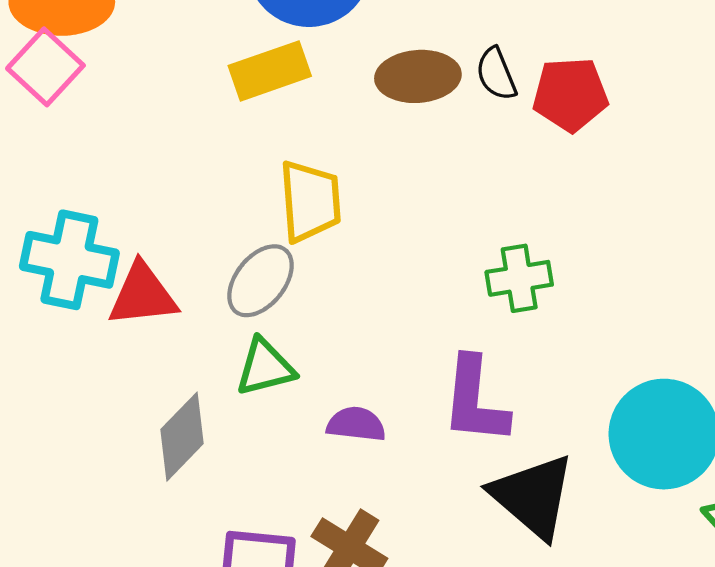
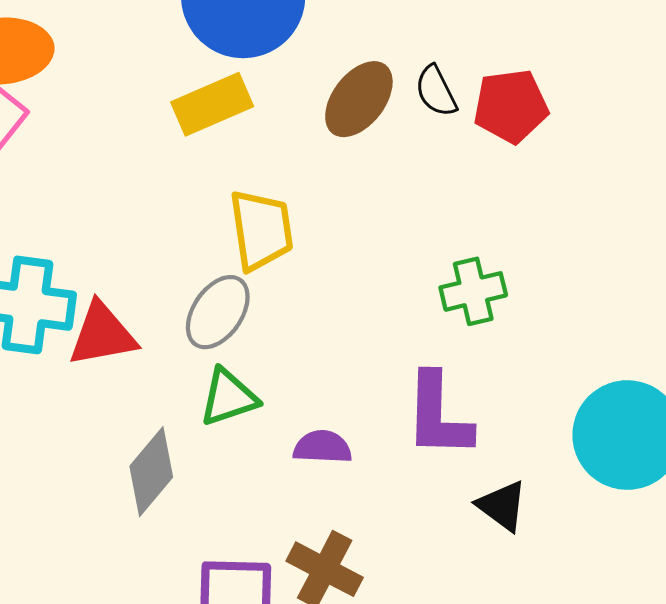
brown ellipse: (418, 76) -> (359, 99), turned -44
black triangle: (533, 496) -> (502, 506), size x0.6

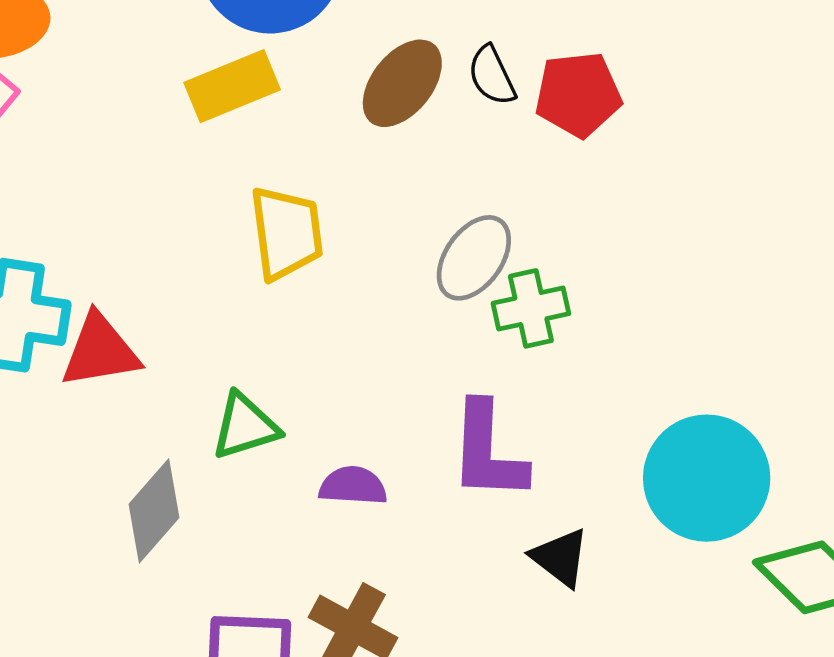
gray ellipse: (218, 312) -> (474, 258), moved

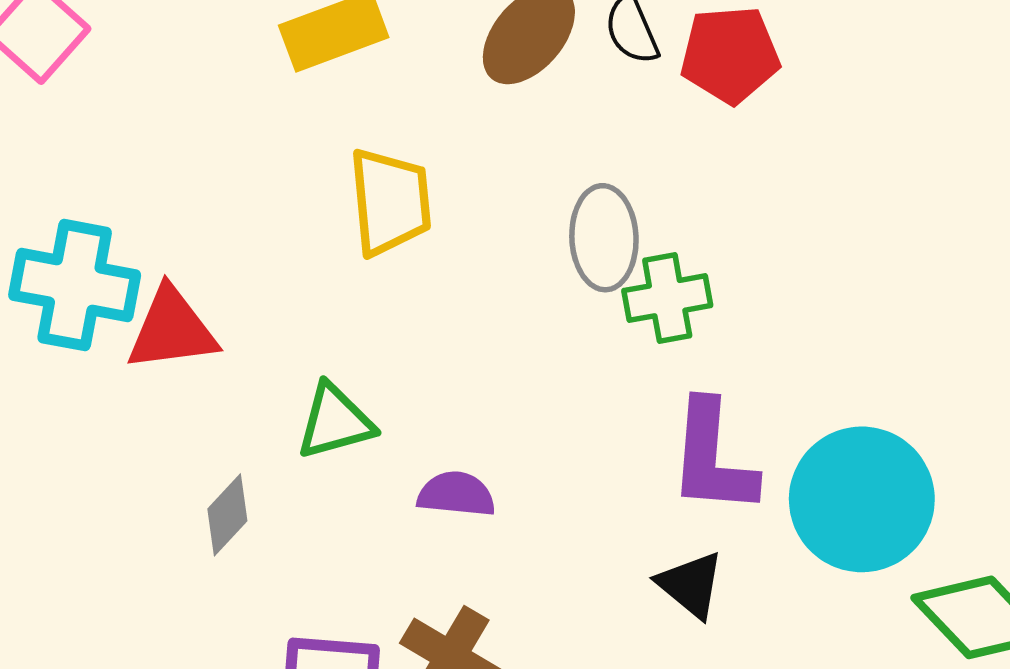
gray ellipse: (474, 258) -> (604, 238), turned -40
purple L-shape: (488, 451) -> (712, 458), moved
gray diamond: (154, 511) -> (227, 515), size x0.7

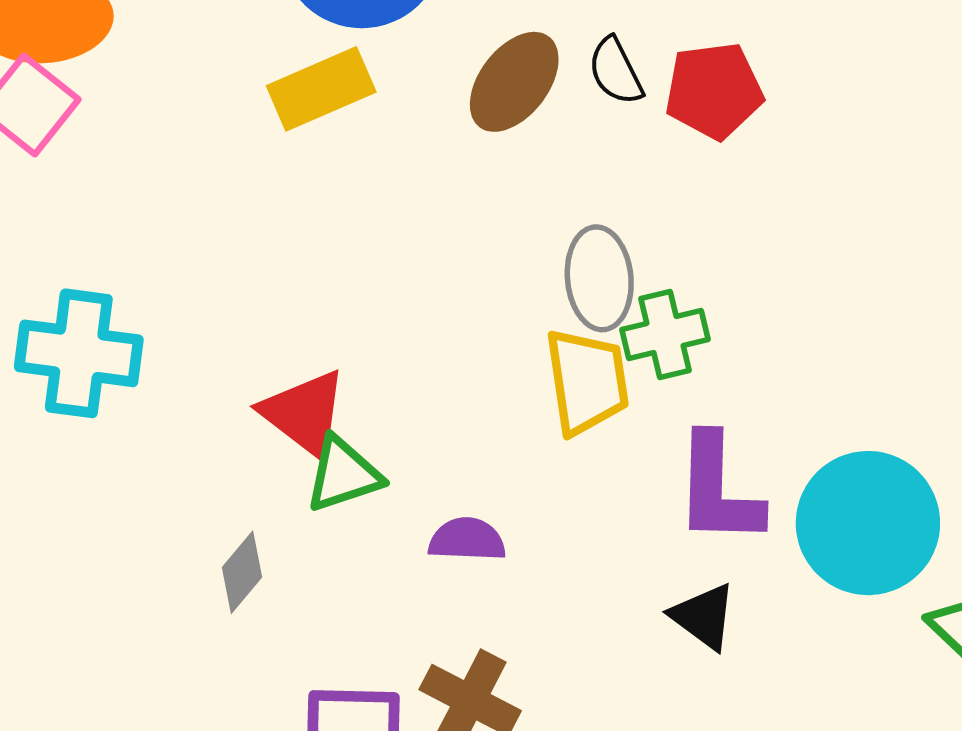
yellow trapezoid: (390, 202) -> (587, 382), moved
red triangle: (172, 329) -> (304, 413), moved, turned 48

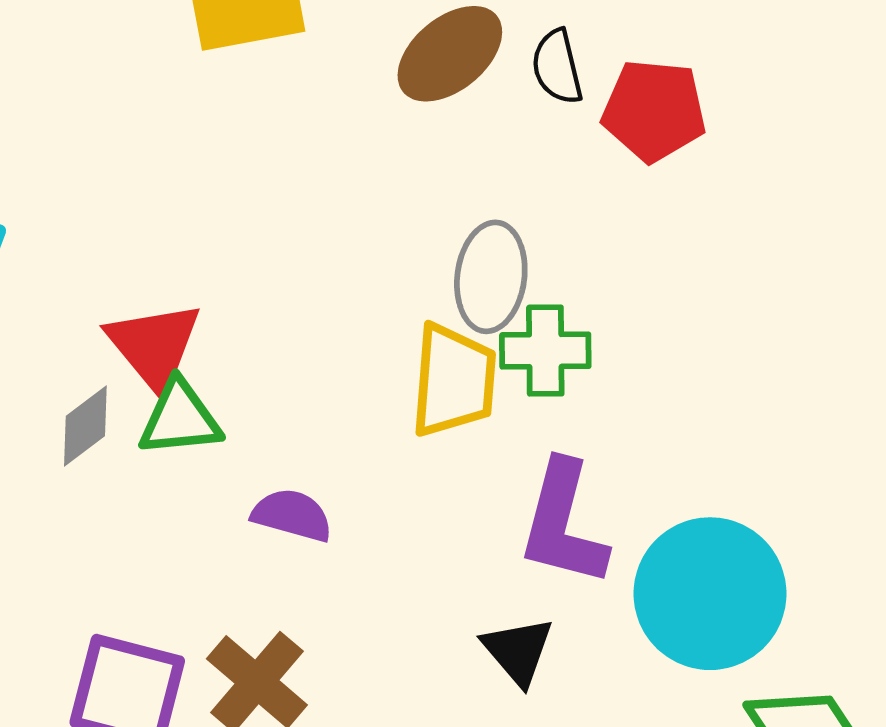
gray diamond: (242, 572) -> (85, 426), moved

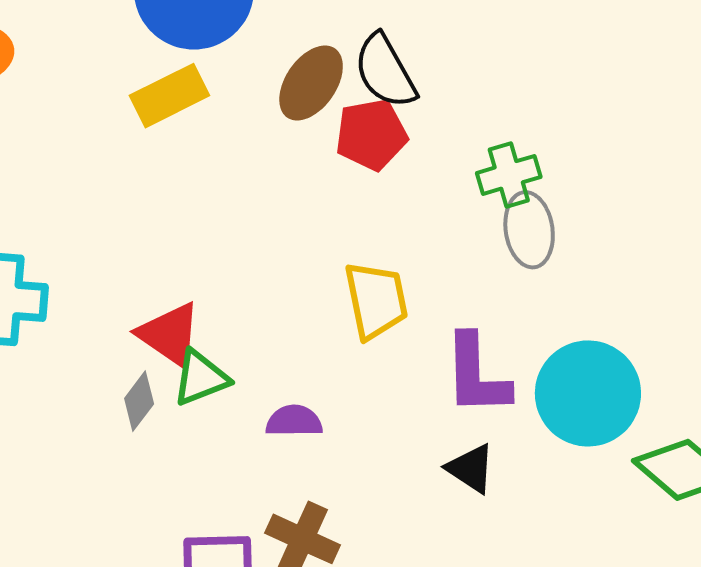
black semicircle: (557, 67) -> (385, 71), size x1.5
red pentagon: (654, 110) -> (371, 135), moved
gray ellipse: (491, 277) -> (529, 230), moved
green cross: (545, 351) -> (509, 175), moved

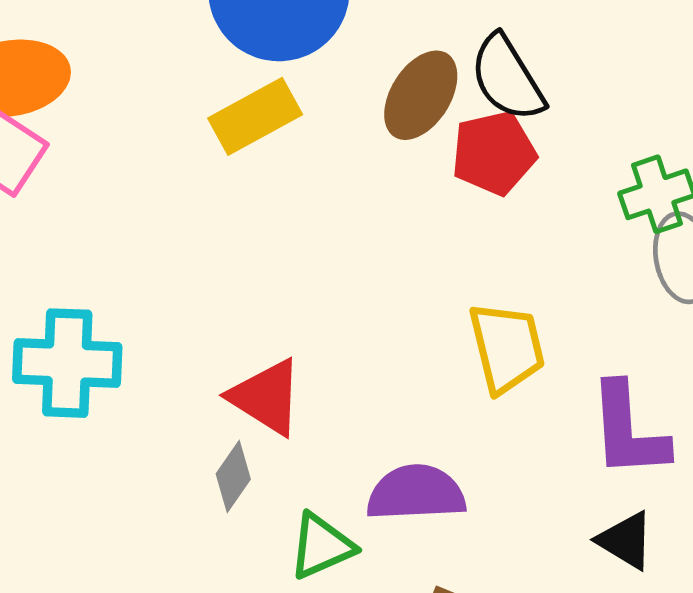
green triangle: (201, 378) -> (321, 546), moved
purple semicircle: (294, 421) -> (416, 493), size x1.5

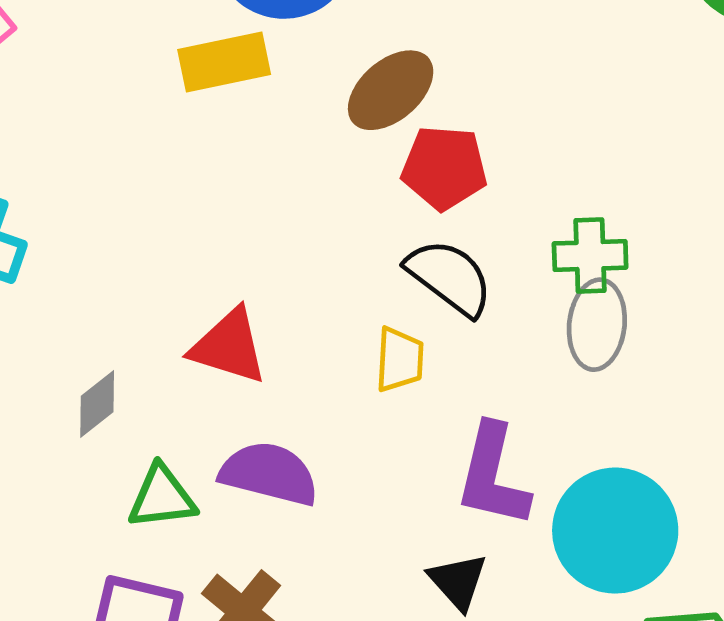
black semicircle: (507, 78) -> (450, 277), moved, turned 142
yellow trapezoid: (507, 347) -> (400, 360), size x0.7
red triangle: (266, 397) -> (229, 346), moved, turned -32

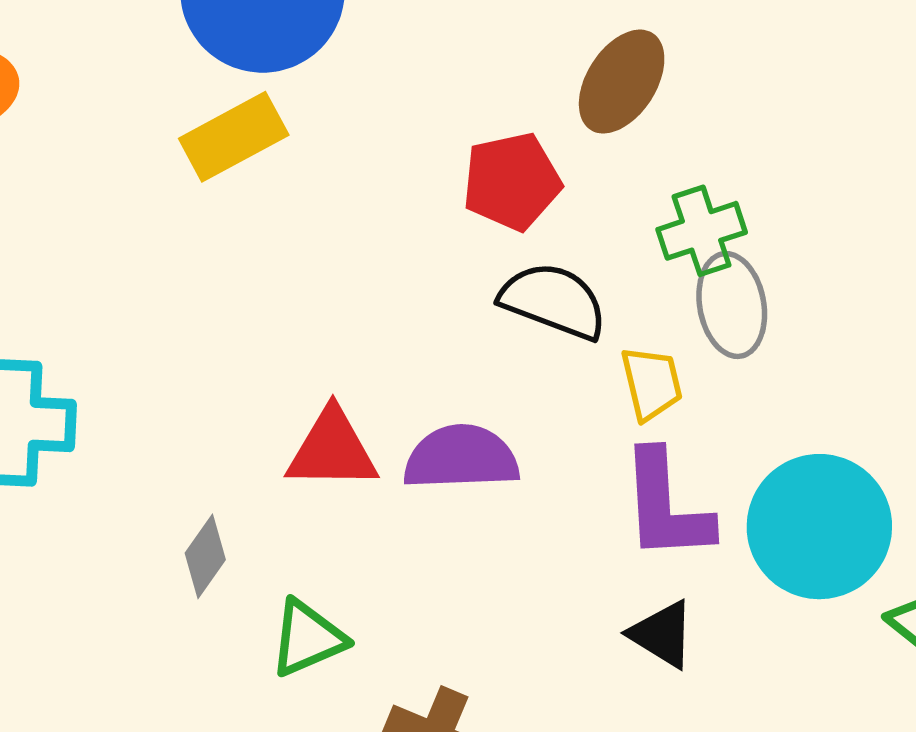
brown ellipse: (391, 90) -> (622, 82), moved
yellow trapezoid: (400, 360) -> (652, 383), moved
purple semicircle: (269, 474) -> (461, 458), moved

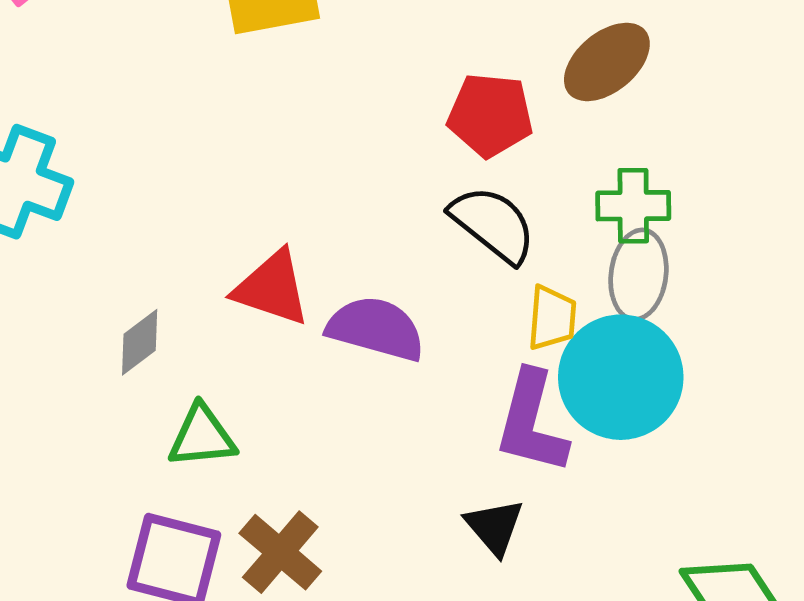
cyan circle: (819, 527) -> (621, 377), moved

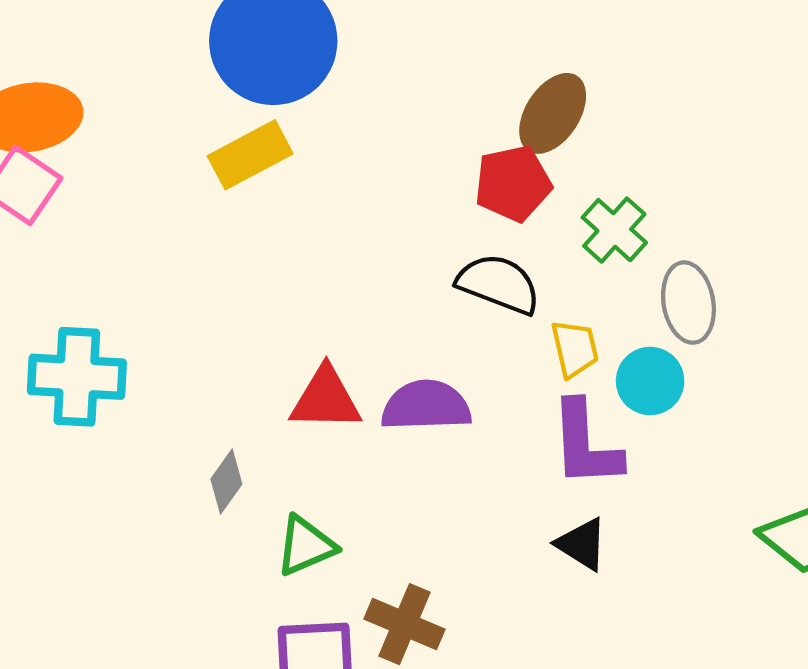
red pentagon: (490, 115) -> (513, 183), moved
green cross: (633, 206) -> (614, 230), turned -30
gray ellipse: (638, 275) -> (688, 303), moved
cyan circle: (621, 377) -> (650, 381), size x0.6

